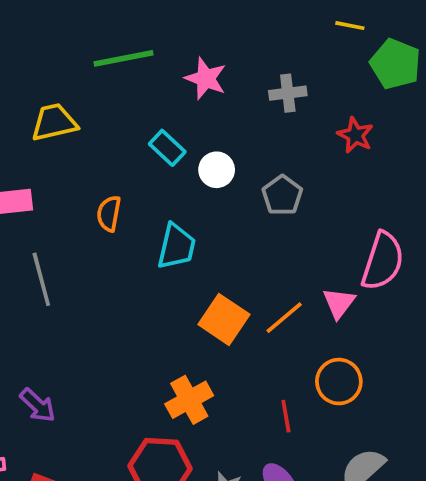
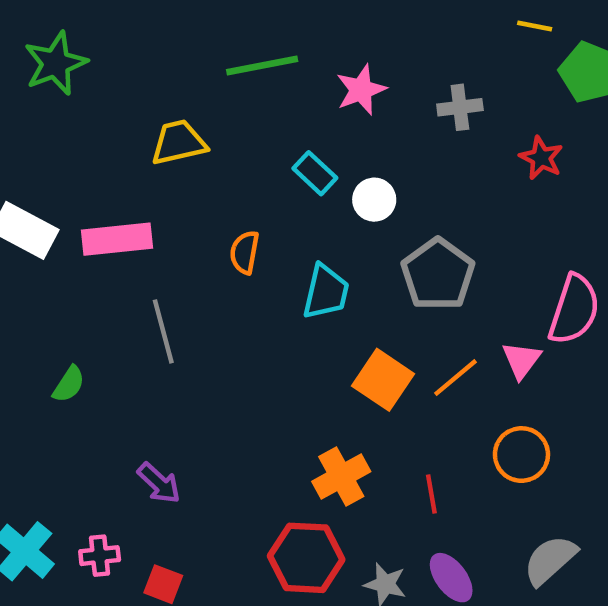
pink star: (206, 78) -> (361, 90), turned 30
gray pentagon: (282, 195) -> (438, 274), moved, size x1.5
red line: (286, 416) -> (431, 494), moved

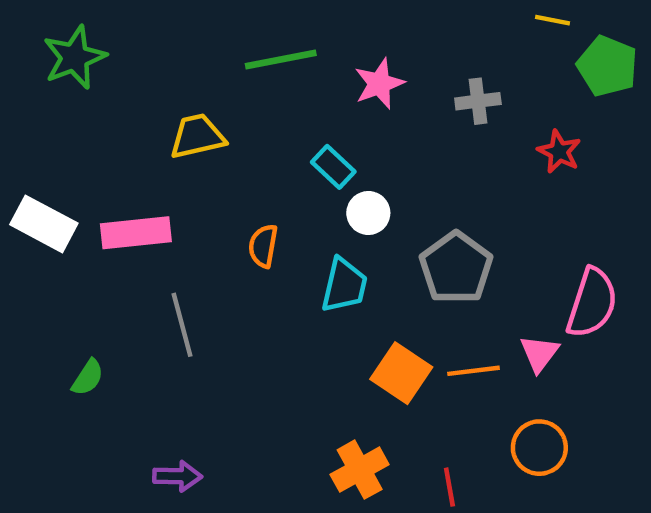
white circle: (374, 200) -> (368, 213), moved
orange line: (456, 378) -> (474, 371), turned 33
purple arrow: (159, 483) -> (178, 476), turned -42

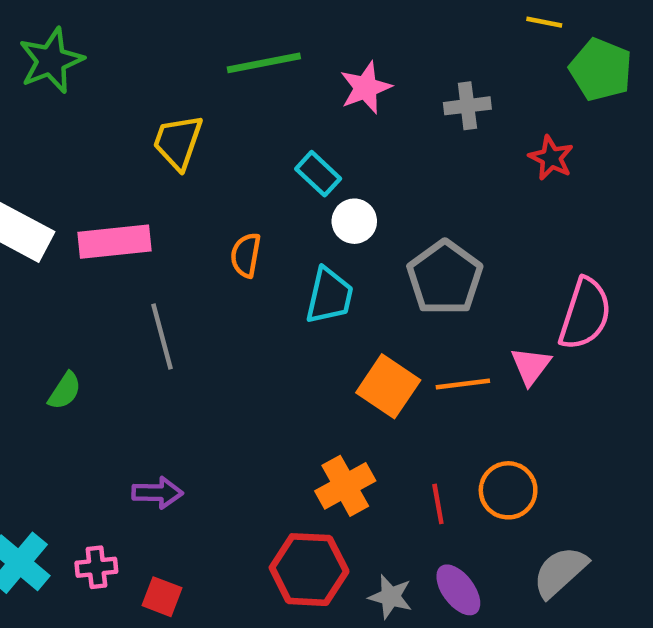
yellow trapezoid: (197, 136) -> (178, 142), turned -58
orange circle: (539, 448) -> (508, 490), moved

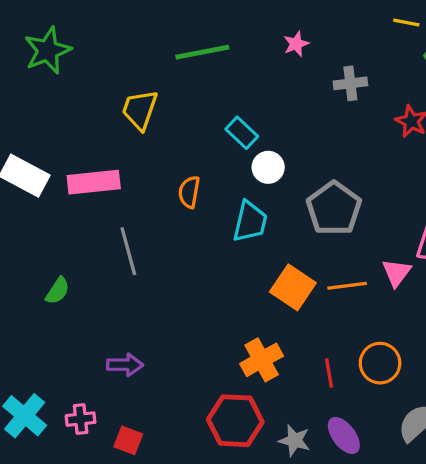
pink star: (366, 88) -> (296, 44), moved, size x0.7

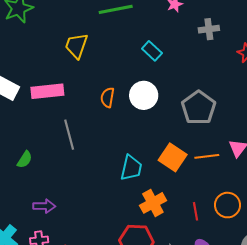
cyan rectangle: (242, 133) -> (152, 51), moved
white circle: (268, 167) -> (144, 95), moved, size x1.4
cyan trapezoid: (250, 222) -> (131, 168), moved
purple arrow: (125, 365) -> (44, 206), moved

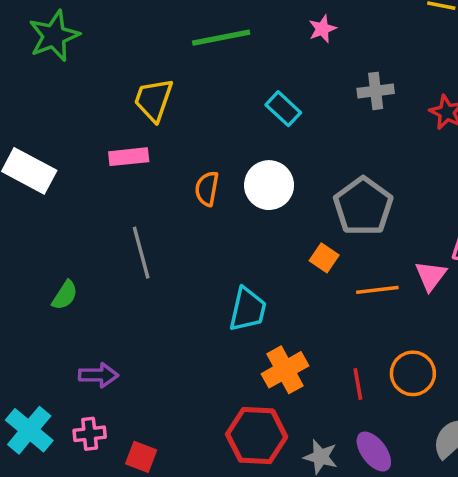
gray cross: (209, 29) -> (376, 91), moved
pink rectangle: (47, 91) -> (129, 157), moved, size x0.7
orange square: (173, 157) -> (324, 258), moved, size x0.6

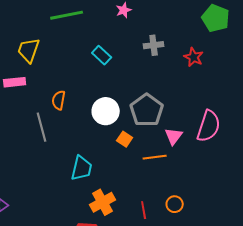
white circle: (269, 185) -> (106, 111), moved
gray line: (141, 253) -> (42, 127), moved
pink triangle: (431, 276) -> (174, 136), moved
orange circle: (413, 373) -> (175, 204), size x0.7

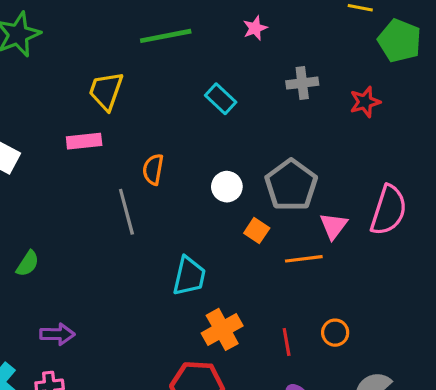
red star: (194, 57) -> (365, 102), turned 30
white circle: (106, 111) -> (227, 187), size x0.7

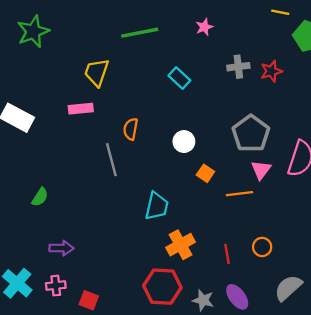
red star: (365, 102) -> (271, 71), moved
gray pentagon: (291, 185) -> (251, 134), moved

